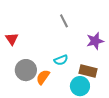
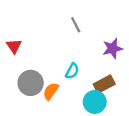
cyan semicircle: (61, 60) -> (72, 71), turned -40
brown rectangle: (88, 71) -> (104, 84), turned -42

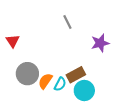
cyan semicircle: (72, 71) -> (60, 84), moved
brown rectangle: (104, 84) -> (76, 75), moved

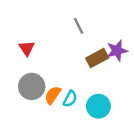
red triangle: (13, 41) -> (27, 48), moved
brown rectangle: (76, 75) -> (97, 58), moved

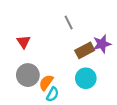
cyan semicircle: (70, 99) -> (53, 94), moved
cyan circle: (98, 106) -> (86, 78), moved

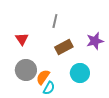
gray line: (69, 22) -> (55, 21), moved, turned 40
brown rectangle: (85, 50) -> (64, 47), moved

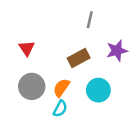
gray line: (55, 21) -> (90, 20), moved
orange semicircle: (43, 77) -> (61, 88), moved

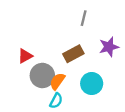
red triangle: (27, 48) -> (25, 56), moved, turned 35
gray circle: (32, 86) -> (42, 75), moved

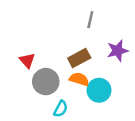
red triangle: (25, 56) -> (27, 60), turned -42
orange semicircle: (57, 81) -> (79, 79), moved, turned 72

